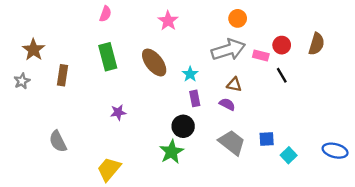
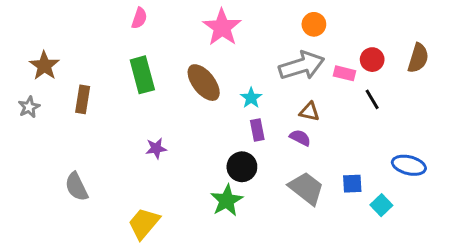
pink star: (168, 21) -> (222, 27), size x1.4
blue ellipse: (335, 151) -> (409, 165), moved

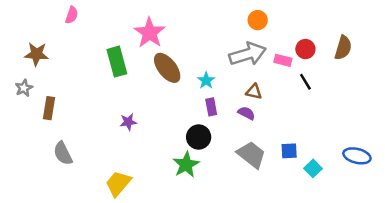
pink semicircle: (139, 18) -> (72, 15), moved
pink star: (222, 27) -> (150, 33), moved
brown star: (44, 66) -> (36, 54), turned -30
brown rectangle: (83, 99) -> (49, 108), moved
blue ellipse: (409, 165) -> (357, 156), moved

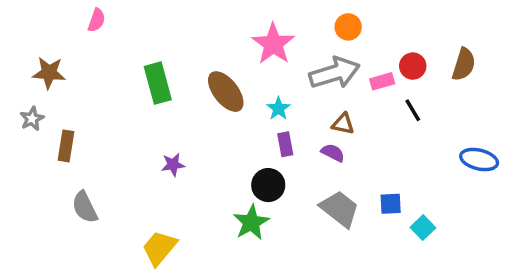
pink star: (150, 33) -> (273, 44), moved
pink rectangle: (283, 60) -> (382, 81), turned -30
blue ellipse: (357, 156) -> (479, 160), moved

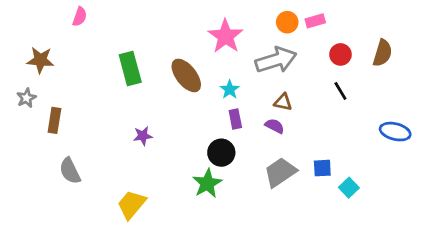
pink rectangle: (382, 81) -> (315, 21), moved
gray trapezoid: (340, 209) -> (280, 172), turned -72

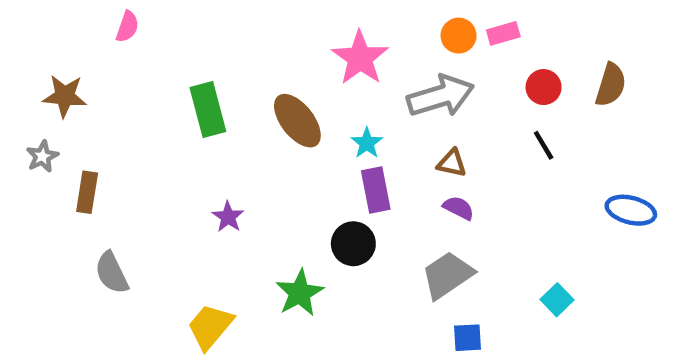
purple rectangle: (235, 119) -> (376, 190), size x1.4
purple semicircle: (275, 126) -> (459, 208), moved
purple star: (143, 136) -> (228, 217), turned -30
blue square: (322, 168) -> (467, 338), moved
green star: (207, 183) -> (300, 293), moved

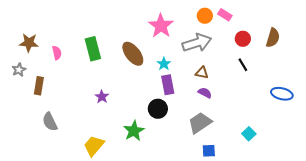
pink semicircle: (127, 27) -> (57, 53), moved, turned -32
pink rectangle: (503, 33) -> (225, 15), turned 48

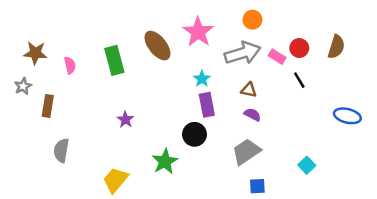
pink rectangle: (225, 15) -> (277, 57), moved
brown ellipse: (133, 54) -> (157, 46), moved
gray semicircle: (50, 122) -> (61, 150), turned 36

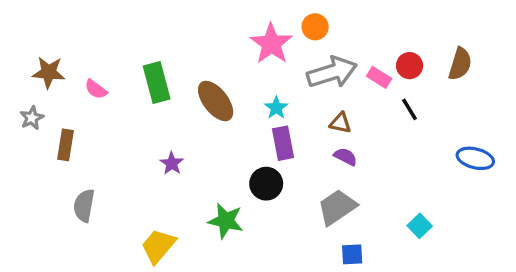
orange circle: (252, 20) -> (315, 27), moved
brown ellipse: (157, 46) -> (216, 101), moved
pink semicircle: (70, 65) -> (96, 89), turned 140
green star: (165, 161) -> (226, 221), turned -30

